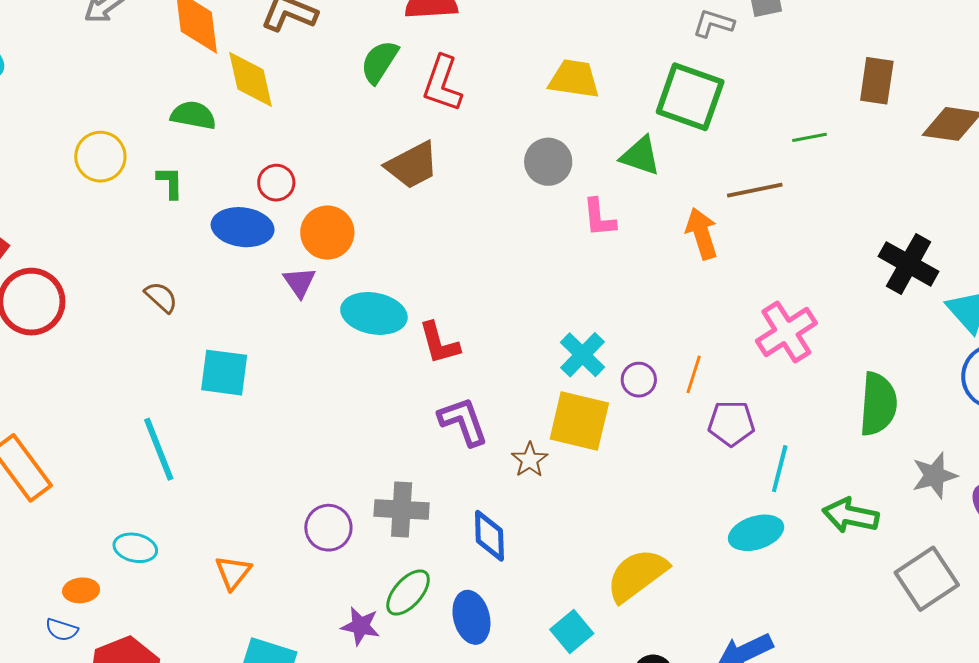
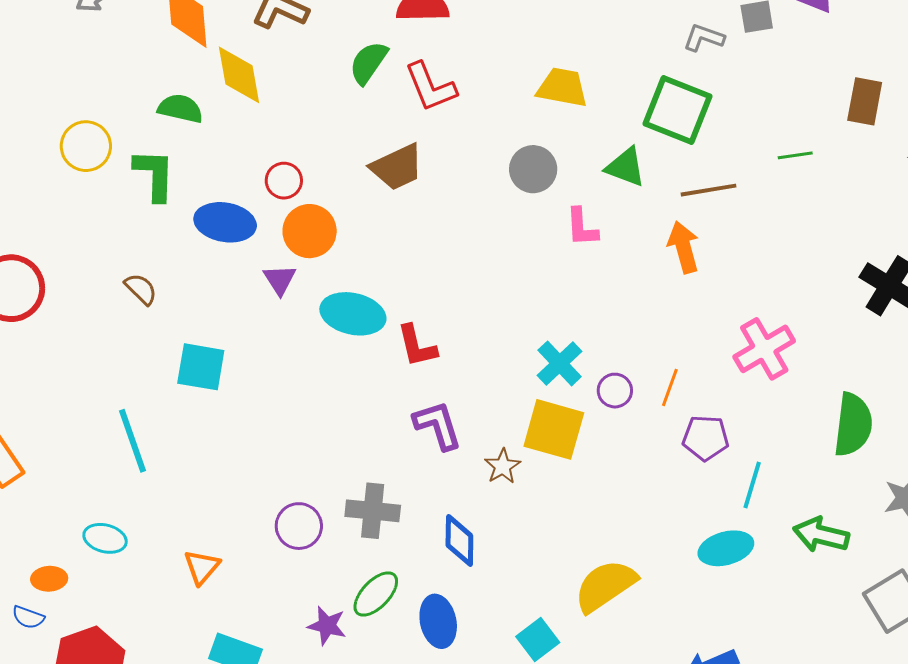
red L-shape: (442, 84) -> (430, 87), turned -44
green L-shape: (170, 182) -> (154, 175), size x1.6
red circle: (276, 183) -> (284, 181), moved
brown line: (755, 190) -> (708, 190), moved

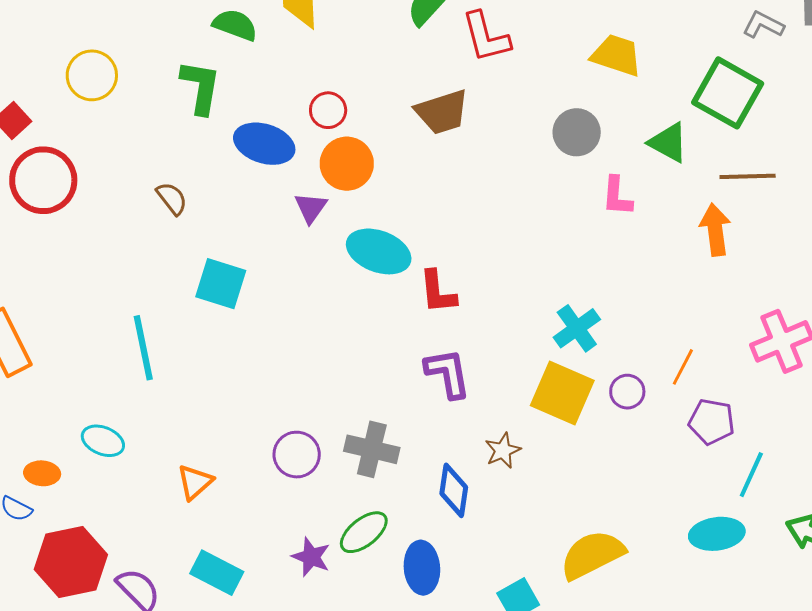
yellow circle: (86, 146) -> (92, 75), moved
purple circle: (615, 391) -> (627, 392), moved
brown star: (503, 466) -> (503, 451), moved

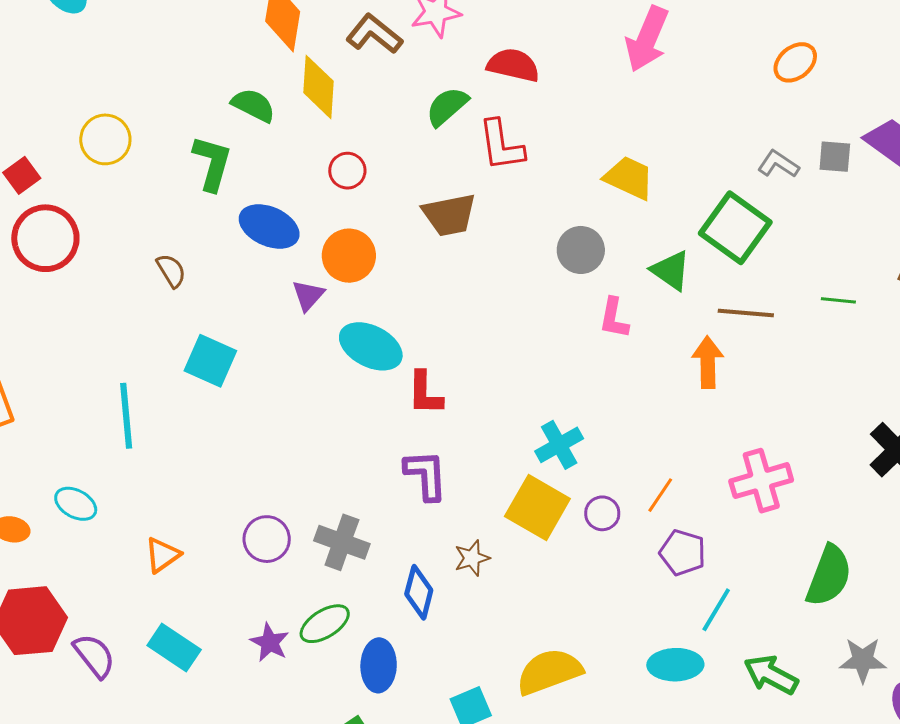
red circle: (328, 110) -> (347, 171), moved

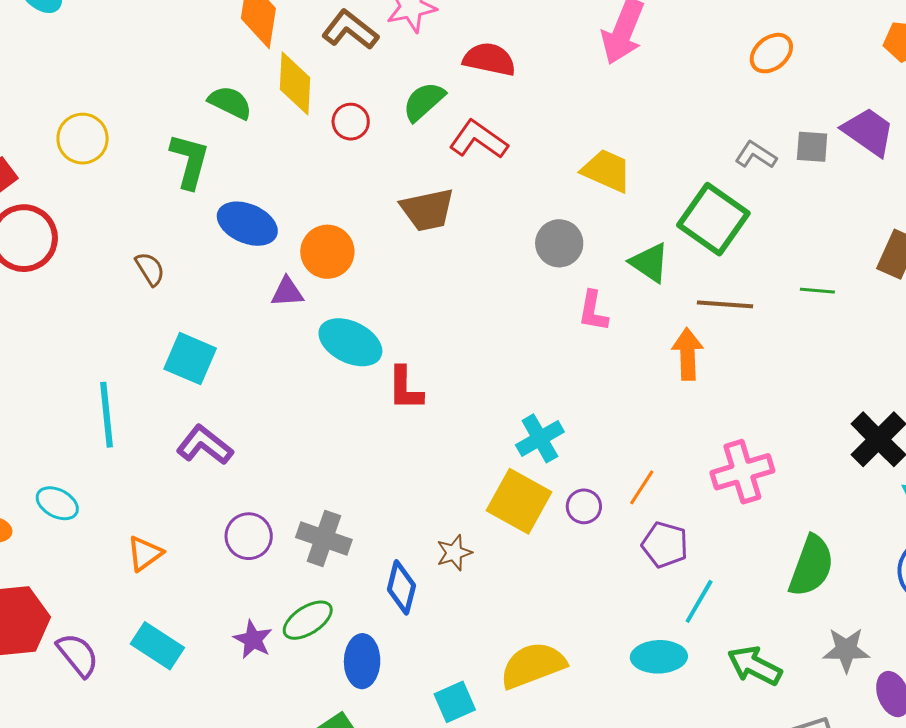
red L-shape: (501, 145) -> (478, 140), turned 134
red circle: (347, 171) -> (351, 122), moved
purple triangle: (308, 295) -> (287, 292), turned 45
purple L-shape: (426, 475) -> (205, 445), moved, turned -48

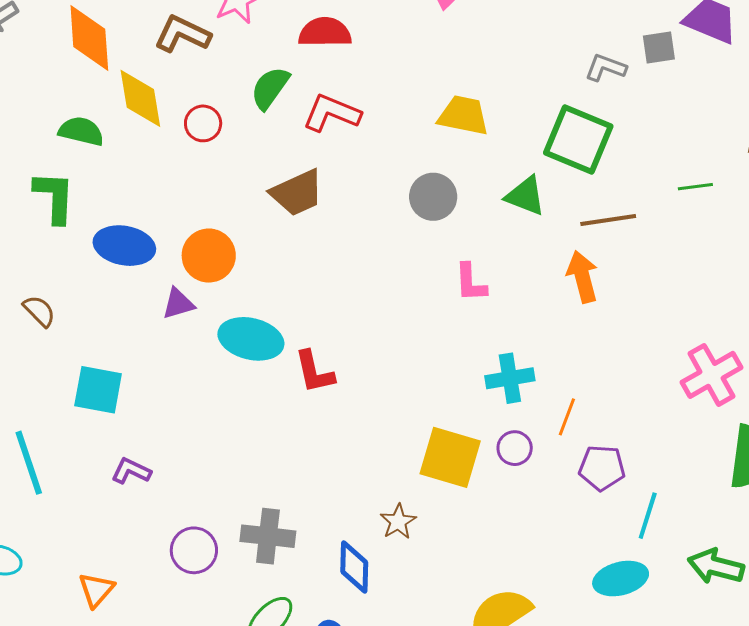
pink L-shape: (593, 311) -> (471, 283), moved
cyan cross: (540, 438) -> (510, 378), moved, turned 33
purple L-shape: (205, 445) -> (131, 471), size x0.7
pink cross: (742, 472) -> (711, 375), moved

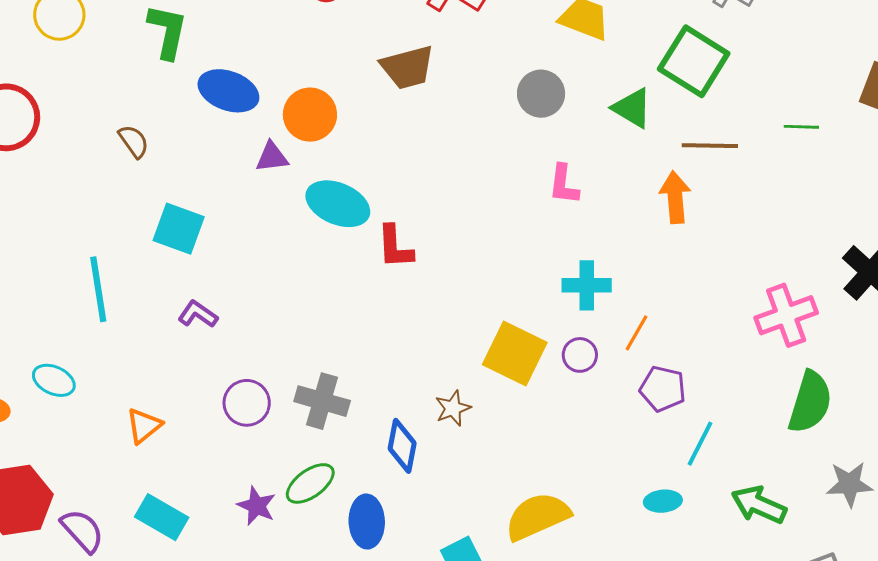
cyan ellipse: (621, 579) -> (663, 501), size x0.7

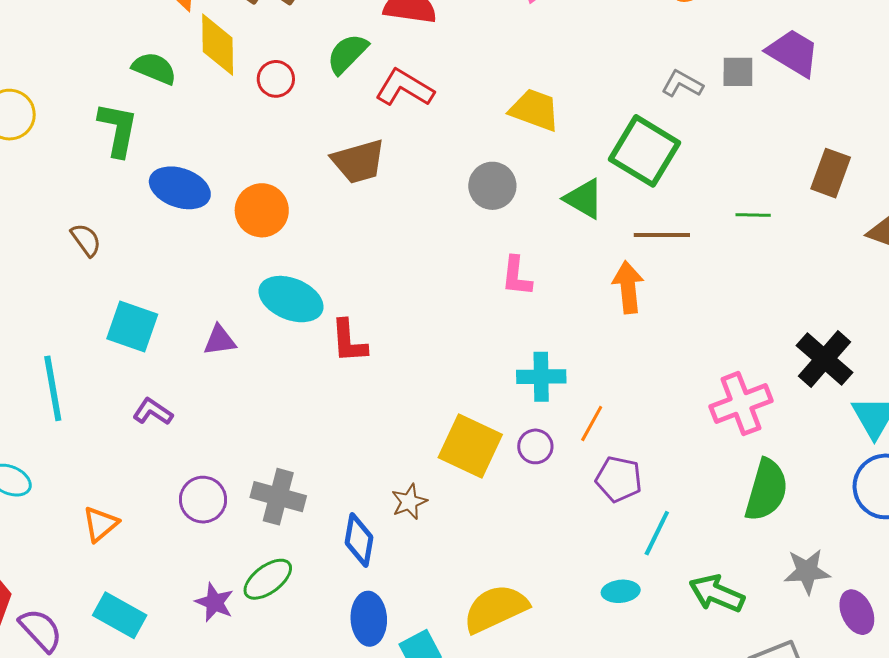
purple triangle: (272, 157) -> (220, 340), moved
blue ellipse: (367, 522) -> (369, 619), moved

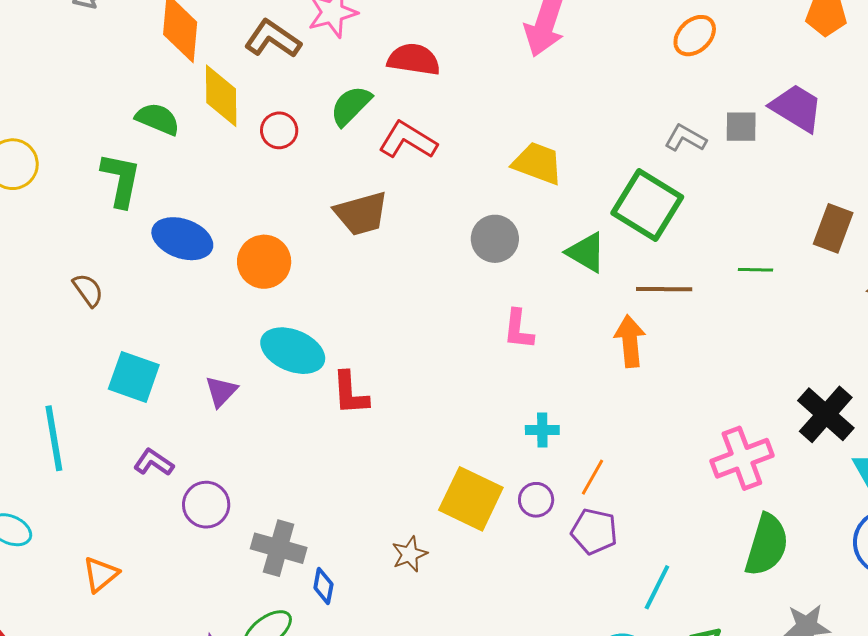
purple triangle: (220, 340) -> (221, 391), turned -39
cyan cross: (541, 377) -> (542, 430), size x0.7
purple pentagon: (619, 479) -> (594, 531), moved
purple circle: (203, 500) -> (206, 505), moved
blue diamond: (359, 540) -> (323, 586), moved, size x0.7

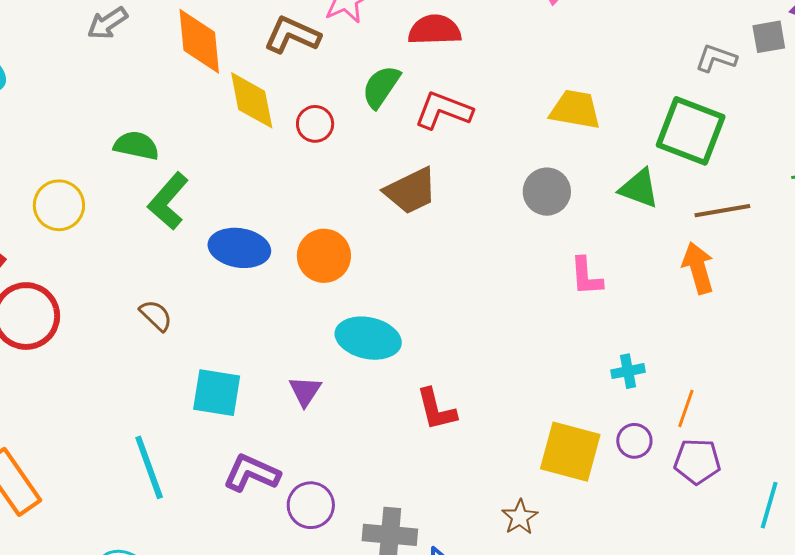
green semicircle: (158, 119) -> (136, 146), moved
green L-shape: (121, 180) -> (168, 201), turned -140
red L-shape: (350, 393) -> (436, 409), moved
purple L-shape: (154, 462) -> (252, 473), size x1.4

